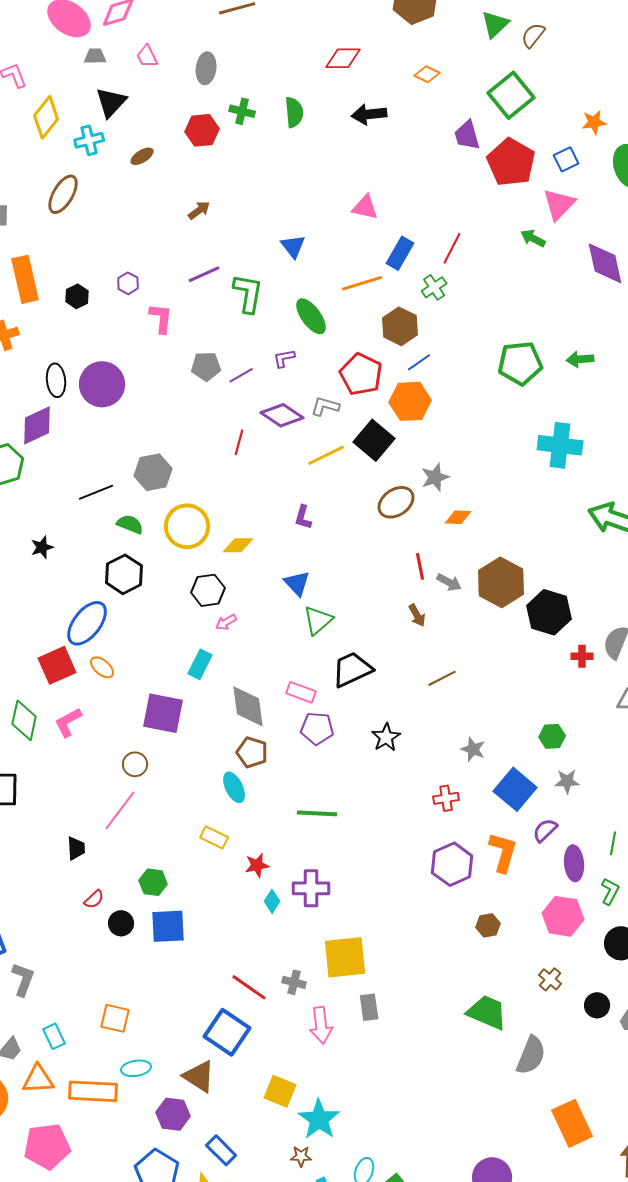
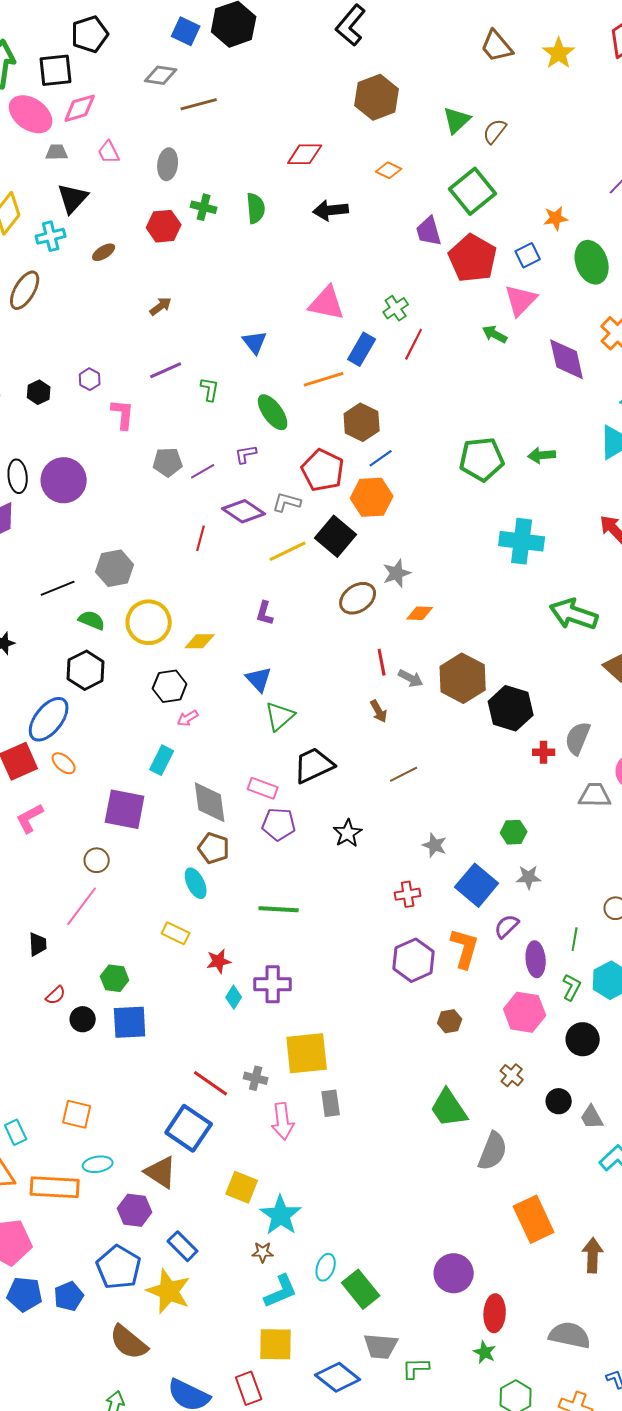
pink triangle: (365, 207) -> (327, 303), size x1.4
green cross: (434, 287) -> (396, 308), moved
green L-shape: (248, 293) -> (210, 389), size x0.6
green trapezoid: (487, 1012) -> (449, 1108), turned -147

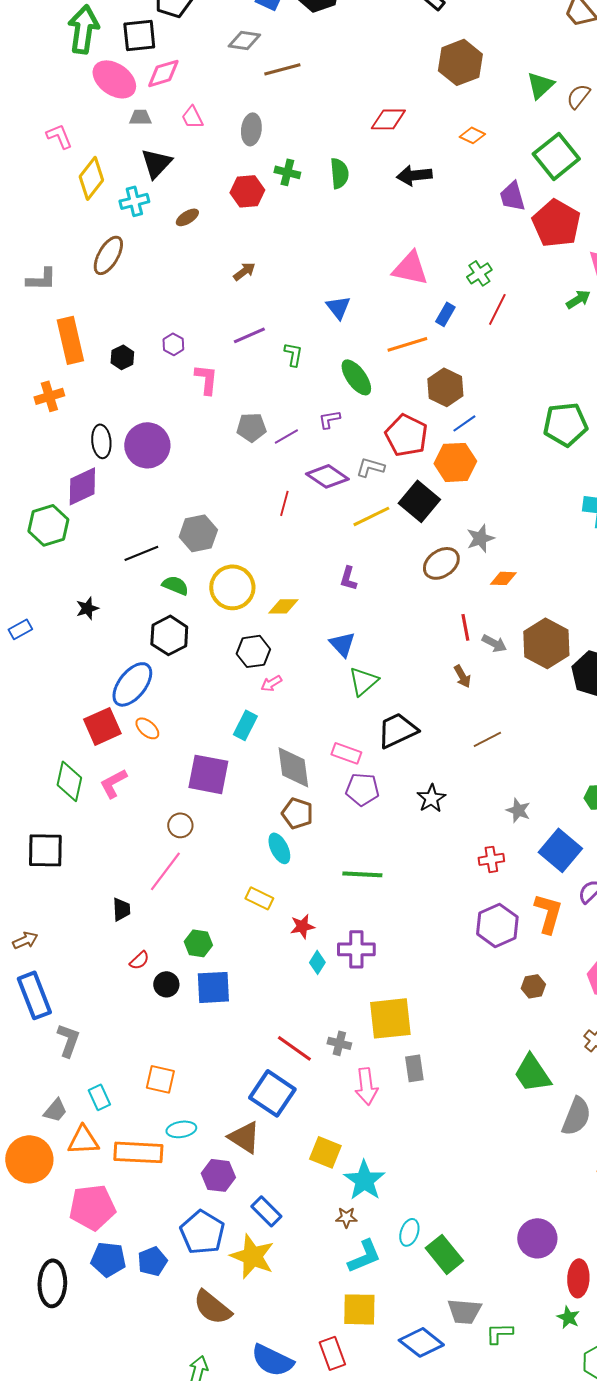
green arrow: (495, 334) -> (578, 299), turned 120
blue rectangle: (362, 349) -> (445, 314), size x0.7

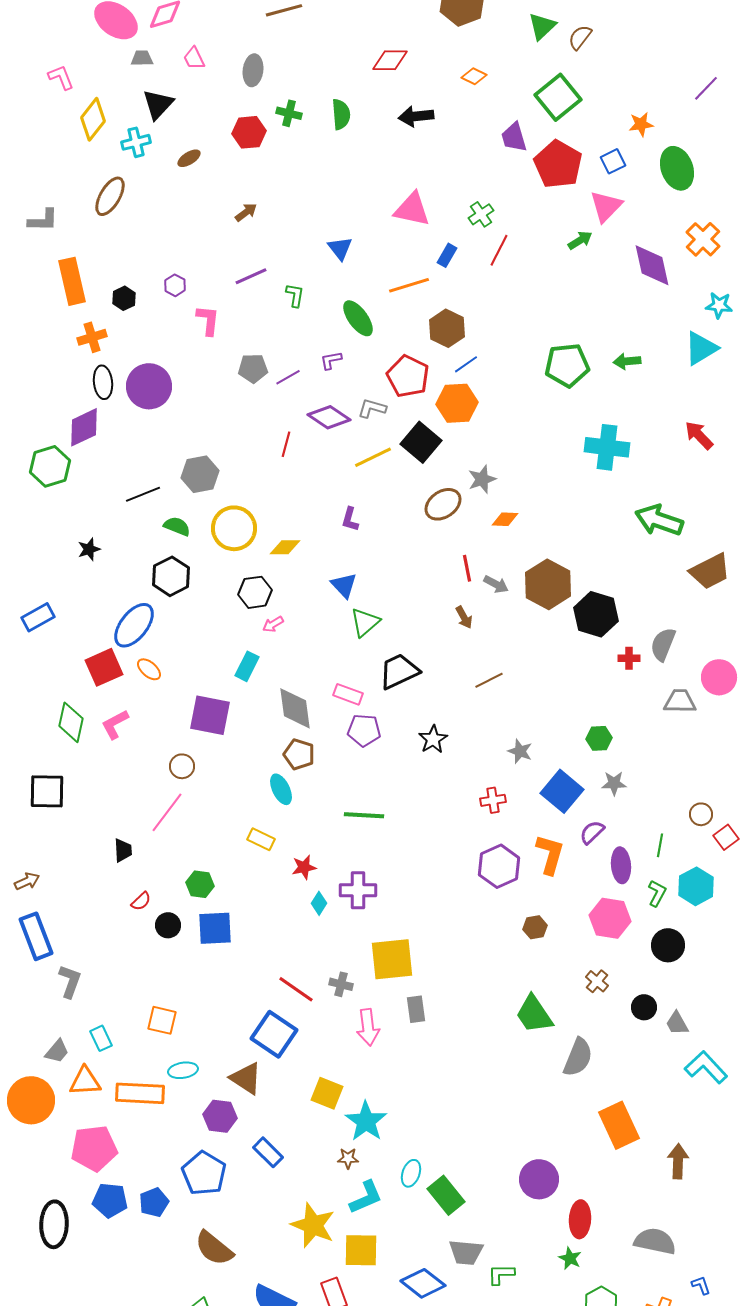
orange cross: (49, 396) -> (92, 337), moved
blue rectangle: (20, 629) -> (38, 617), moved, size x1.4
yellow star: (252, 1256) -> (313, 1225), moved

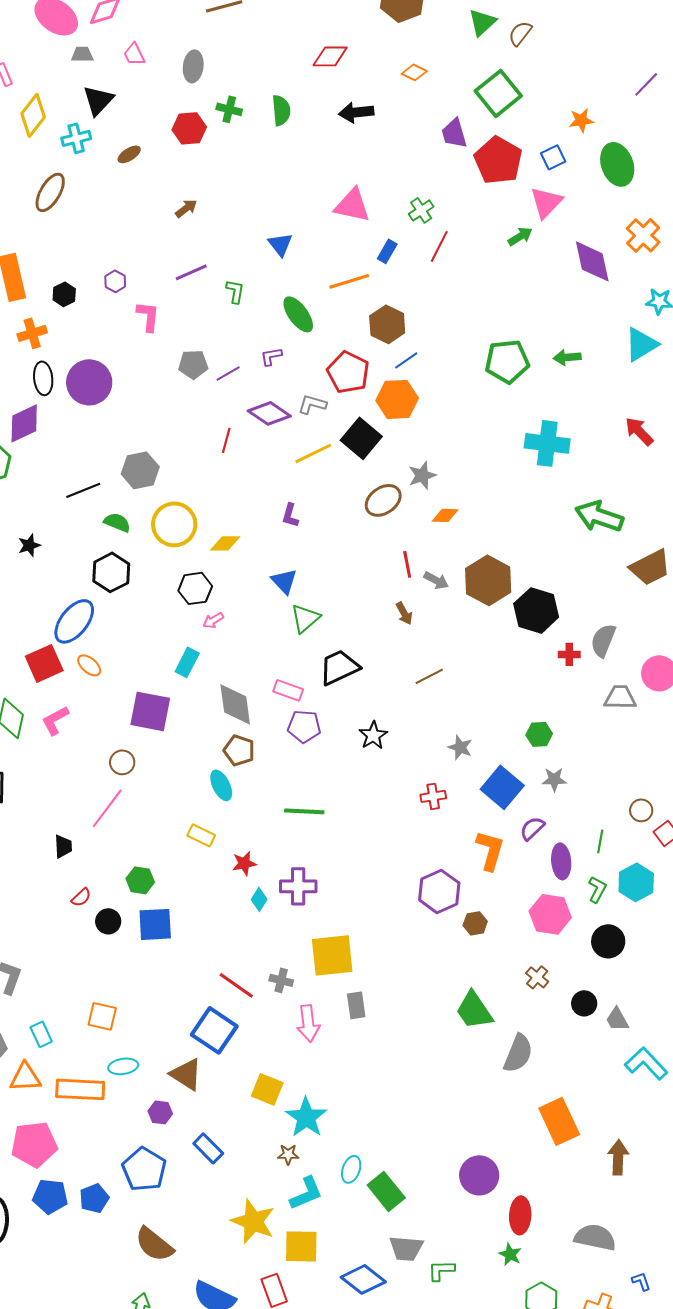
purple hexagon: (499, 866) -> (439, 891), moved
purple hexagon: (220, 1116) -> (160, 1112), size x0.7

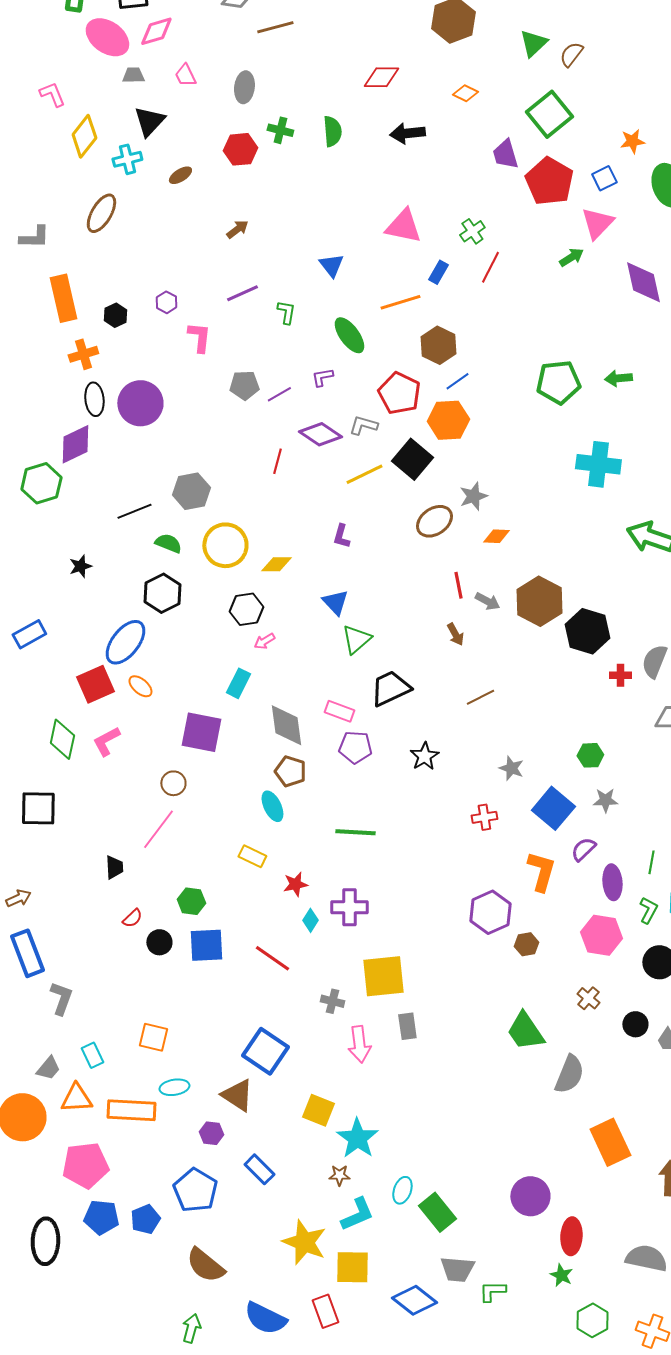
red line: (236, 985) -> (272, 958), moved

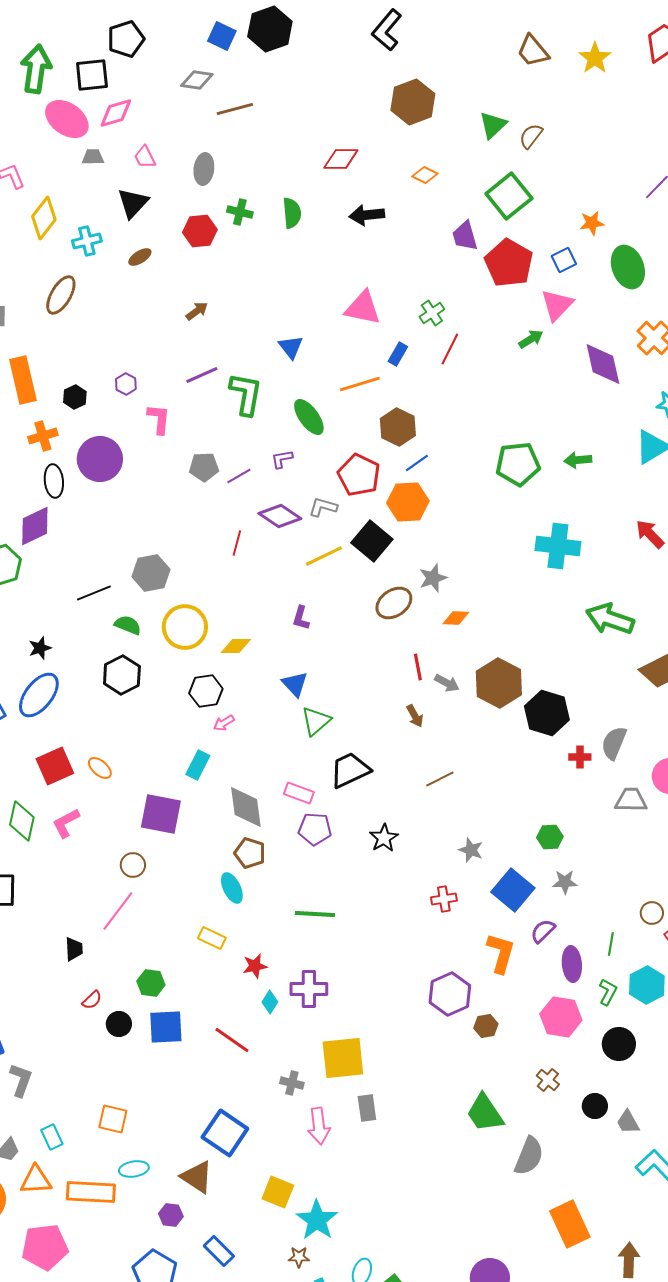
black triangle: (149, 121) -> (133, 203), moved
green L-shape: (286, 312) -> (246, 394), size x1.8
purple circle: (140, 403) -> (100, 459), moved
blue ellipse: (125, 642) -> (39, 695), moved

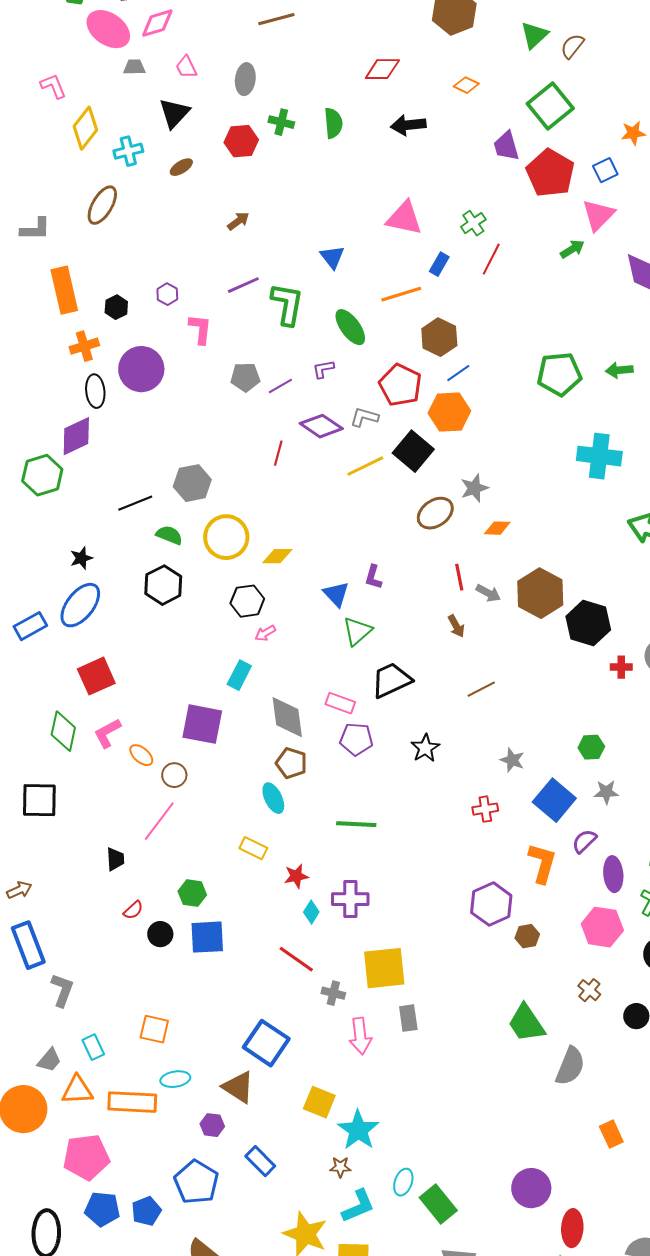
purple L-shape: (301, 618) -> (373, 577), moved
orange ellipse: (100, 768) -> (141, 755), moved
red line: (232, 1040) -> (296, 959), moved
orange rectangle: (570, 1224) -> (611, 1134), size x0.6

